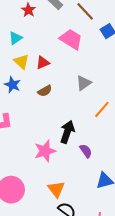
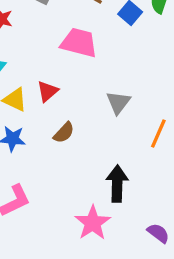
purple semicircle: (86, 151) -> (158, 233), moved

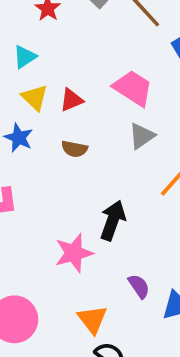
pink trapezoid: (79, 43) -> (133, 88), moved
brown semicircle: (64, 133) -> (74, 149), turned 40

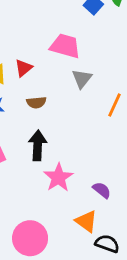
black arrow: (113, 220) -> (38, 145), moved
purple semicircle: (139, 286) -> (102, 190), moved

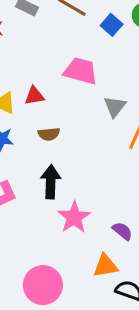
red triangle: (24, 68) -> (34, 96), turned 30
gray triangle: (82, 79) -> (115, 107), moved
orange triangle: (86, 221) -> (105, 266), turned -45

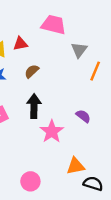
brown semicircle: (49, 134) -> (32, 71), turned 144
purple semicircle: (122, 231) -> (83, 116), moved
pink circle: (43, 285) -> (30, 181), size x0.7

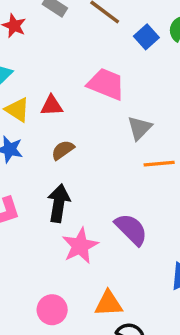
orange line: (95, 71) -> (159, 164), turned 54
purple semicircle: (83, 116) -> (131, 229), size x1.5
pink circle: (30, 181) -> (52, 310), moved

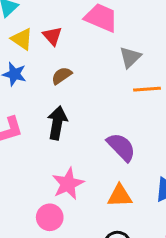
red triangle: (52, 106) -> (52, 36), turned 50
pink star: (80, 246) -> (68, 184), moved
orange triangle: (109, 303) -> (120, 196), moved

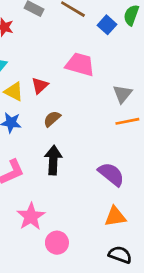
red triangle: (52, 36) -> (40, 86), turned 36
gray triangle: (130, 57) -> (122, 94), moved
pink star: (68, 184) -> (31, 216), moved

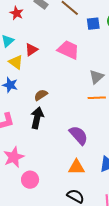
blue square: (107, 25) -> (93, 24), turned 32
red triangle: (40, 86) -> (31, 50), moved
brown semicircle: (52, 119) -> (41, 95), moved

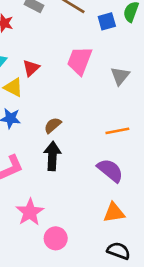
pink trapezoid: (68, 50) -> (80, 61), turned -85
gray triangle: (96, 77) -> (120, 76), moved
orange line: (97, 98) -> (117, 131), moved

